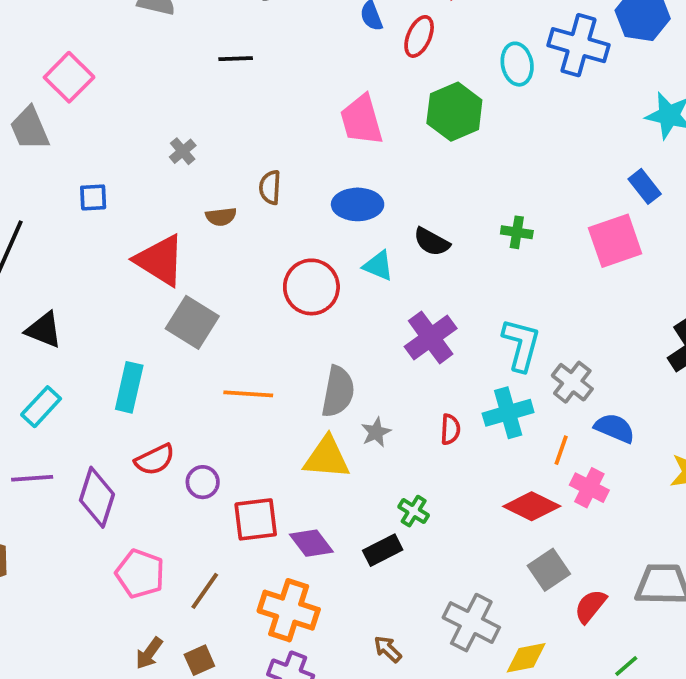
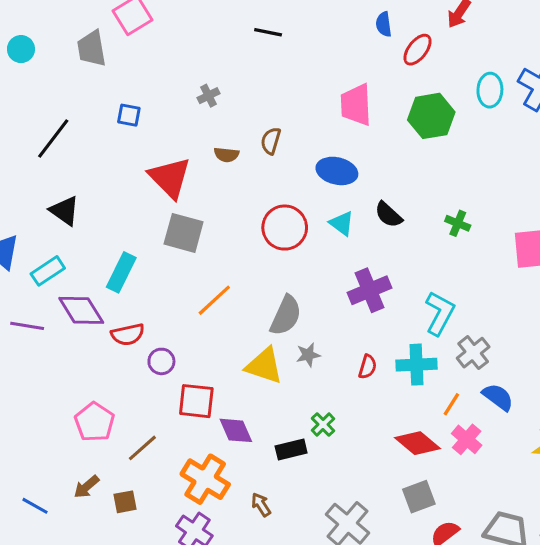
gray square: (192, 322) -> (184, 233), turned -30
orange line: (248, 394) -> (214, 300), turned -60
purple diamond: (97, 497) -> (81, 310), moved, turned -63
brown arrow: (388, 649) -> (261, 505), moved

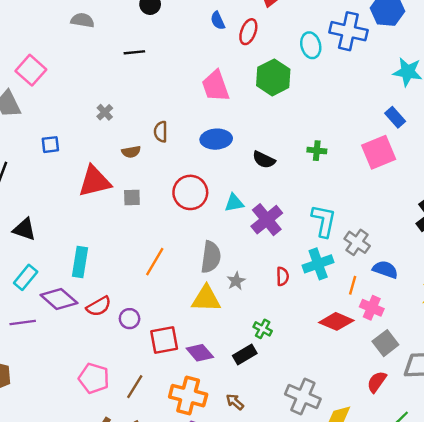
red triangle: (170, 178) -> (95, 181), turned -42
cyan triangle: (342, 223) -> (234, 203), moved, turned -30
gray square: (184, 233) -> (132, 198), moved, size x0.6
gray square: (419, 497) -> (385, 343), moved

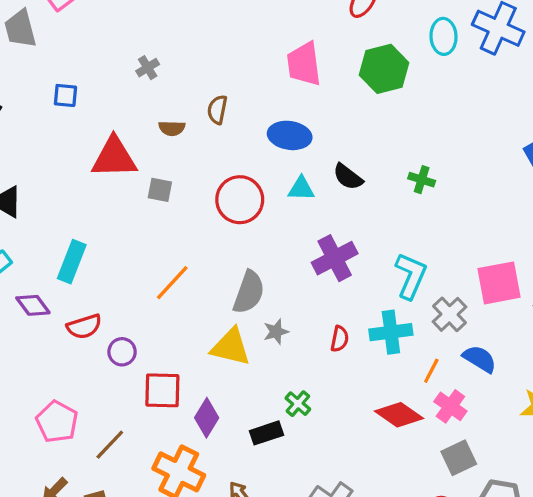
pink square: (379, 152) -> (499, 283), moved
cyan triangle: (234, 203) -> (301, 189), moved
purple diamond: (59, 299) -> (33, 305), size x0.7
purple diamond: (200, 353) -> (207, 418), turned 60

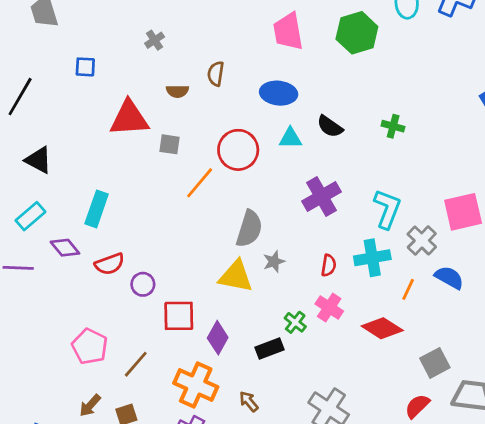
orange line: (172, 283) -> (200, 183), moved
pink cross: (450, 406) -> (329, 308), moved

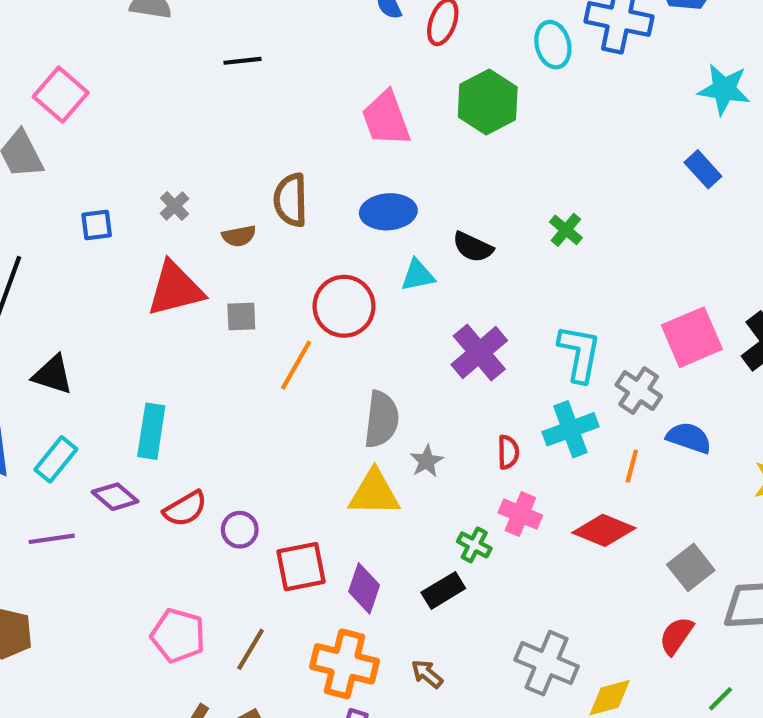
gray cross: (155, 40) -> (174, 206), moved
brown semicircle: (216, 74) -> (291, 200), size x1.4
green cross: (393, 126) -> (566, 230), turned 35

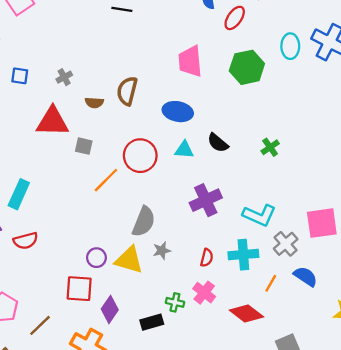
cyan L-shape: (579, 353) -> (259, 215), turned 88
purple circle: (240, 530) -> (96, 258), moved
green cross: (474, 545) -> (175, 302), turned -30

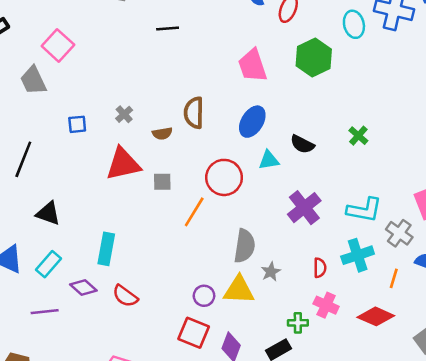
blue ellipse: (178, 112) -> (252, 122), turned -56
red semicircle: (26, 241) -> (125, 296), turned 65
red square: (79, 289) -> (194, 333), turned 32

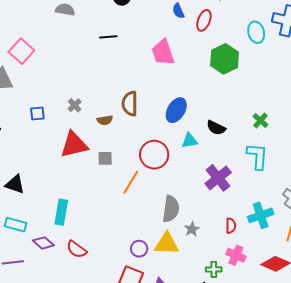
pink trapezoid: (253, 66) -> (163, 52), moved
cyan L-shape: (364, 210) -> (257, 156), moved, turned -96
cyan rectangle: (49, 264) -> (16, 225), turned 65

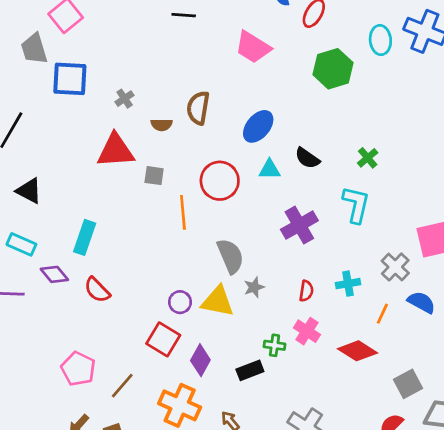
pink trapezoid: (163, 52) -> (253, 47), turned -48
blue square: (37, 114) -> (70, 79), moved, size x1.8
orange line: (131, 182) -> (183, 212), turned -45
gray semicircle: (171, 209) -> (230, 256), turned -40
cyan cross: (261, 215) -> (348, 284), size x0.7

